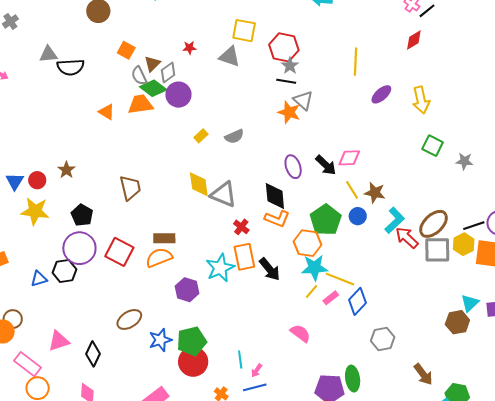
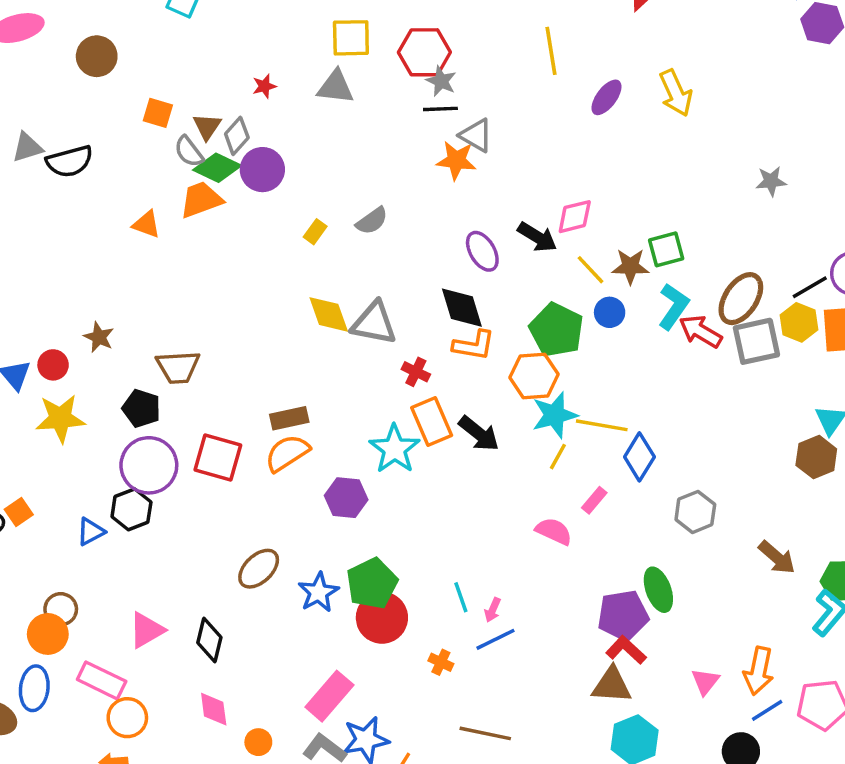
green square: (433, 146) -> (666, 249), moved, turned -30
brown trapezoid: (130, 188) -> (178, 367), moved, turned 112
pink rectangle: (331, 298) -> (594, 500), moved

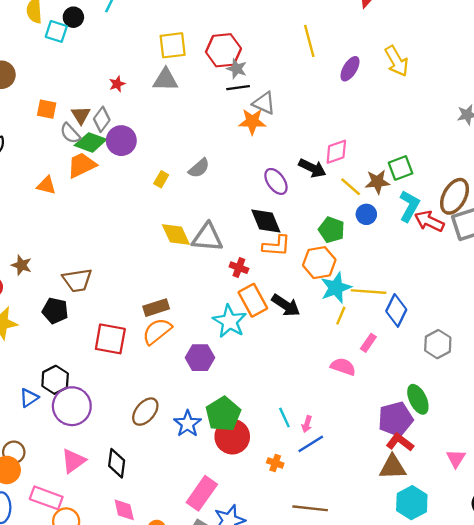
green pentagon: (556, 330) -> (331, 230), size x0.7
purple circle: (149, 465) -> (72, 406), moved

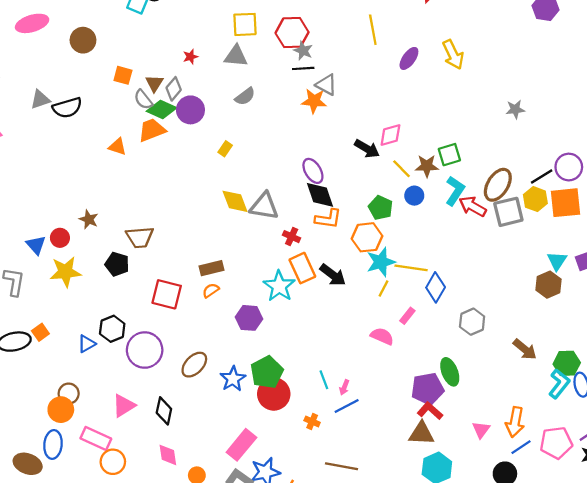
gray semicircle: (199, 168) -> (245, 96), moved
purple ellipse: (276, 181) -> (313, 171), moved
orange semicircle: (157, 331) -> (211, 290), size x0.6
purple circle: (72, 406) -> (145, 350), moved

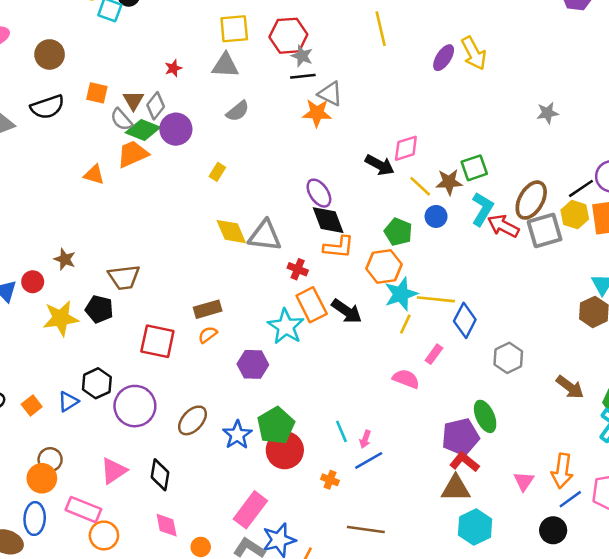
purple ellipse: (409, 58) -> (444, 58), moved
black semicircle: (67, 108) -> (47, 107), moved
yellow star: (65, 272) -> (61, 318), moved
orange square: (40, 332) -> (32, 405), moved

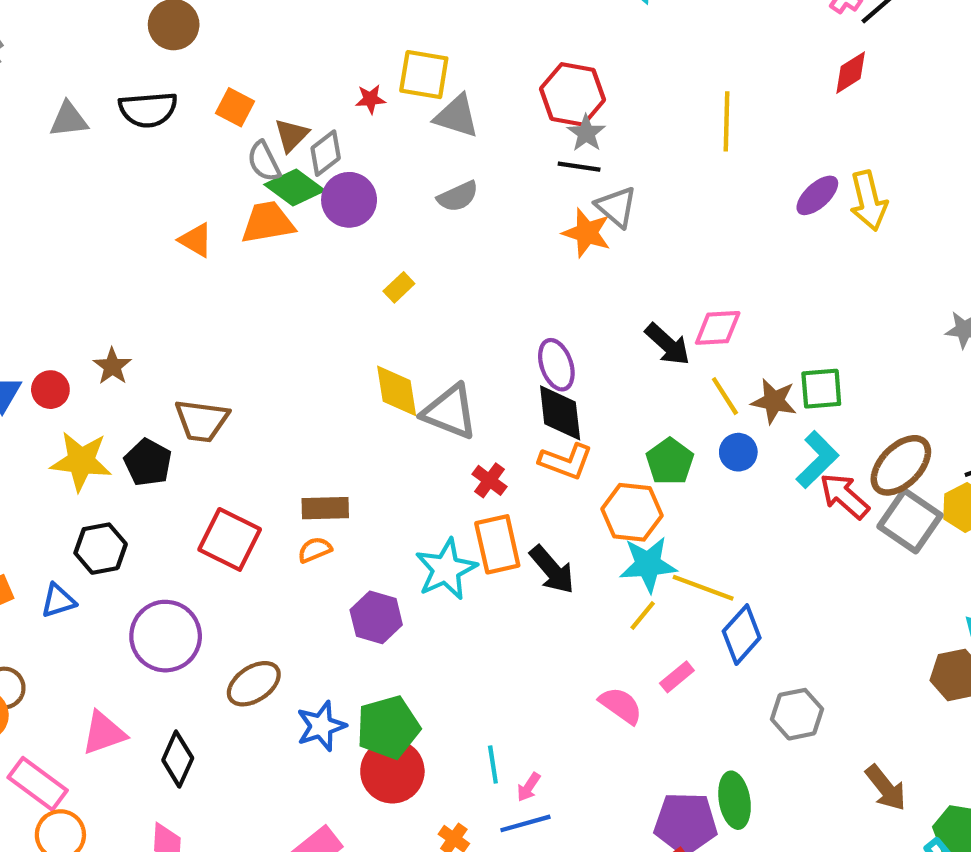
yellow square: (234, 29) -> (424, 75), moved
gray square: (545, 230) -> (910, 521), turned 36
black hexagon: (97, 383) -> (101, 549), moved

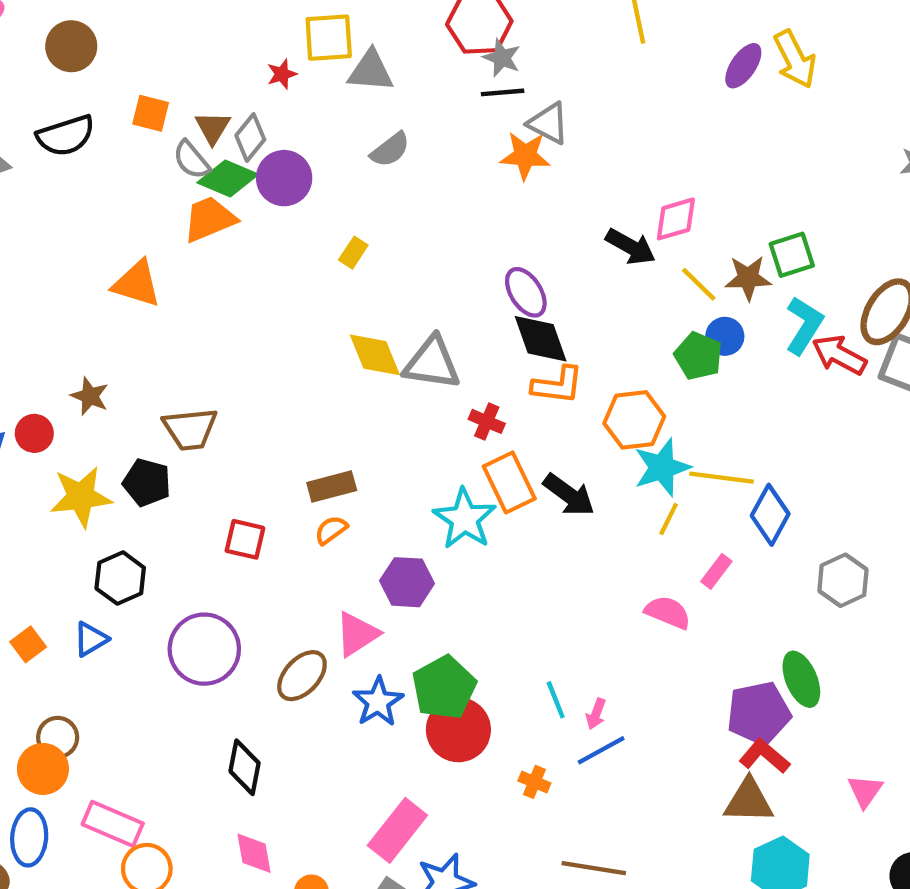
orange triangle: (196, 240) -> (137, 284), moved, size x1.4
green pentagon: (670, 462) -> (698, 356), moved
red square: (230, 539) -> (245, 539), size x0.7
pink triangle: (104, 733) -> (357, 634), moved

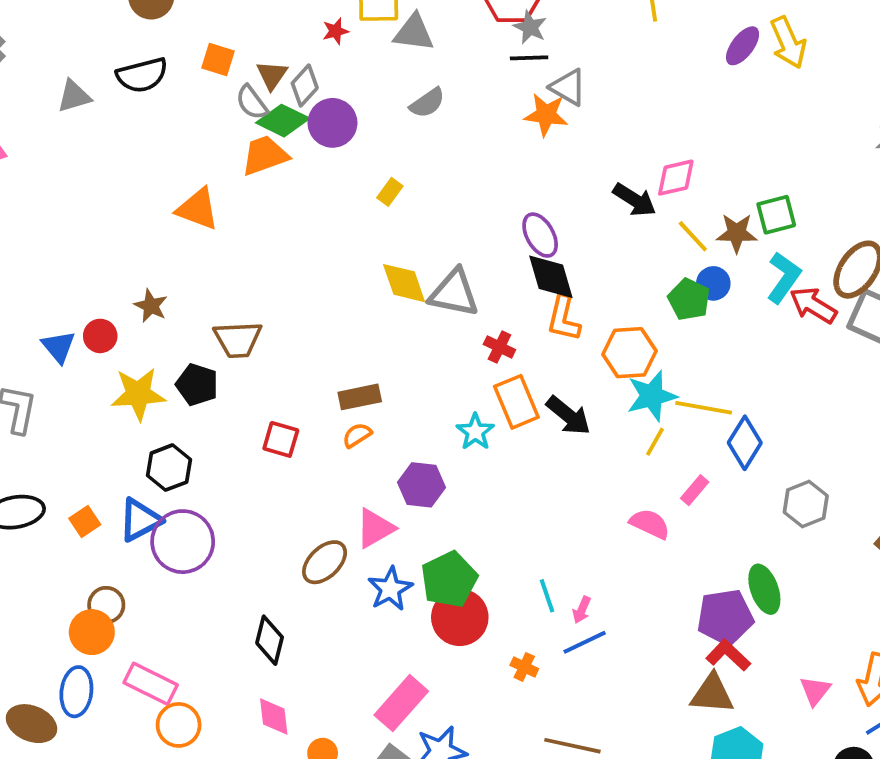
orange L-shape: (558, 385) -> (564, 318), turned 93
cyan star: (465, 519) -> (475, 432), size x0.7
blue triangle: (91, 639) -> (140, 520), size x1.4
purple circle: (204, 649) -> (183, 542), moved

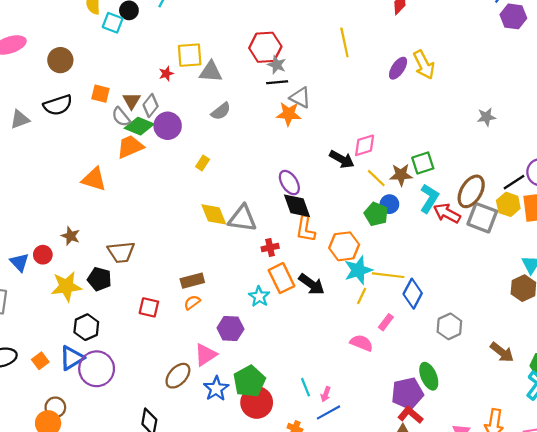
red cross: (499, 347) -> (270, 248), turned -35

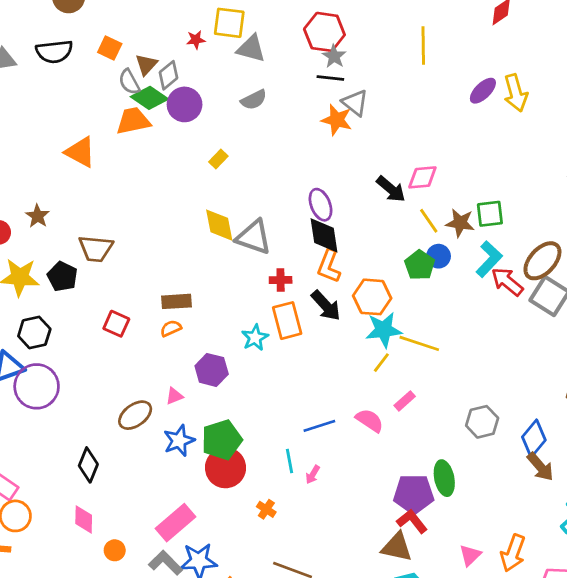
black arrow: (312, 284) -> (326, 306), moved
blue diamond: (413, 294) -> (534, 439), moved
pink triangle: (205, 355) -> (174, 396), size x0.6
blue line: (328, 412) -> (319, 426), moved

